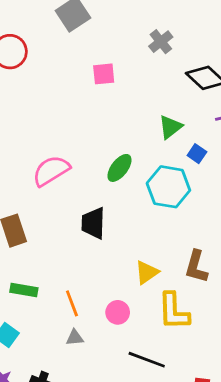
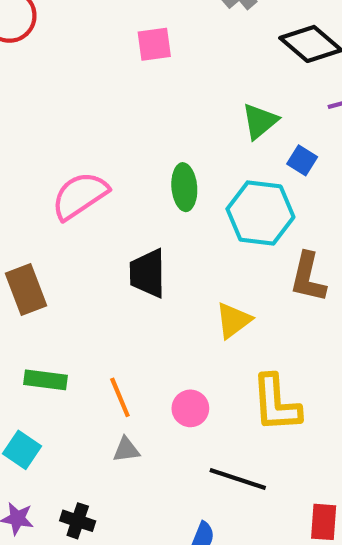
green ellipse: (119, 168) -> (184, 187), turned -40
brown L-shape: (196, 267) -> (308, 277), moved
yellow triangle: (147, 272) -> (233, 320), moved

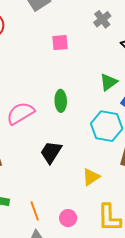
green ellipse: (184, 187) -> (61, 101), moved
black trapezoid: (148, 273) -> (51, 152), turned 30

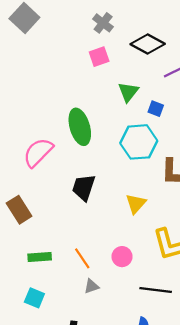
pink square: (60, 43) -> (99, 57), moved
green ellipse: (61, 101) -> (80, 127), size x1.4

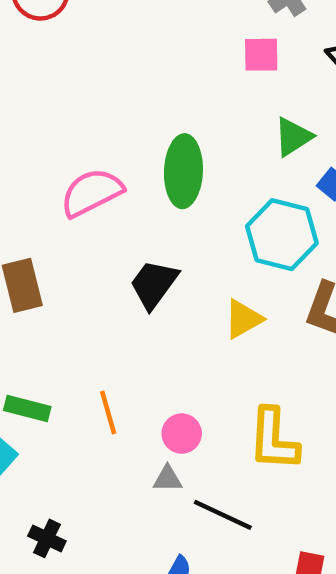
yellow triangle: (136, 204) -> (243, 319), moved
green rectangle: (40, 257) -> (27, 409), moved
gray triangle: (91, 286) -> (168, 479), moved

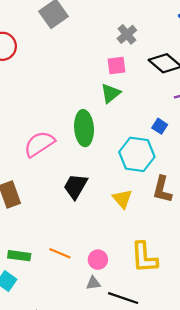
green triangle: (293, 137) -> (111, 93), moved
yellow triangle: (243, 319) -> (122, 199), turned -35
orange line: (108, 413) -> (60, 253), turned -45

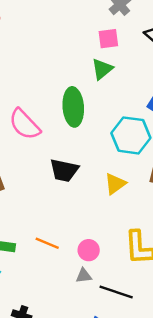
pink semicircle: (39, 144) -> (25, 124), turned -100
black trapezoid: (76, 186) -> (64, 170), turned -108
yellow triangle: (122, 199) -> (115, 184), turned 35

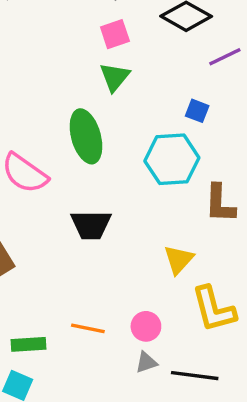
yellow triangle: (115, 184) -> (179, 260), moved

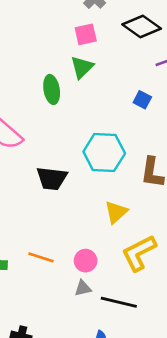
green ellipse: (86, 136) -> (52, 89), moved, size x0.7
cyan hexagon: (172, 159) -> (104, 152), moved
yellow L-shape: (214, 309) -> (139, 253), turned 72

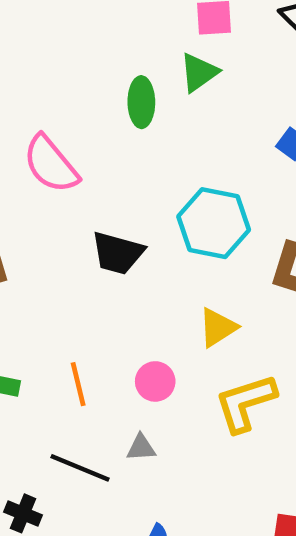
orange line: (41, 257) -> (78, 384), turned 50
pink circle: (86, 261) -> (155, 381), moved
black line: (119, 302) -> (80, 468), moved

